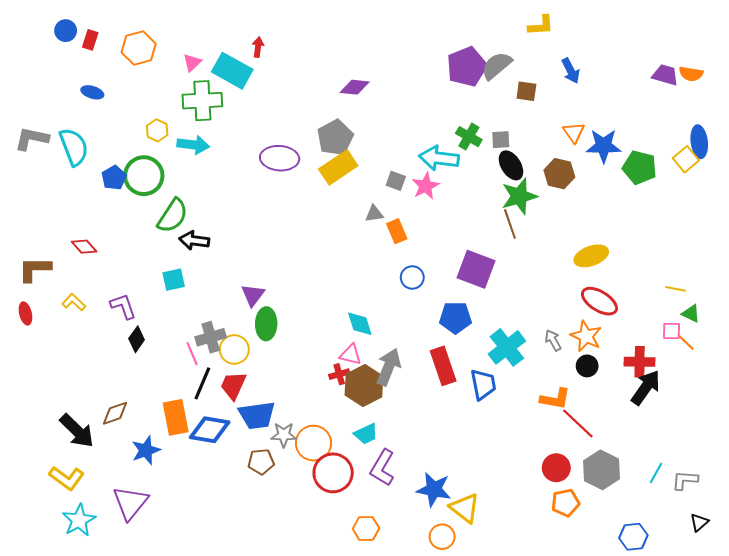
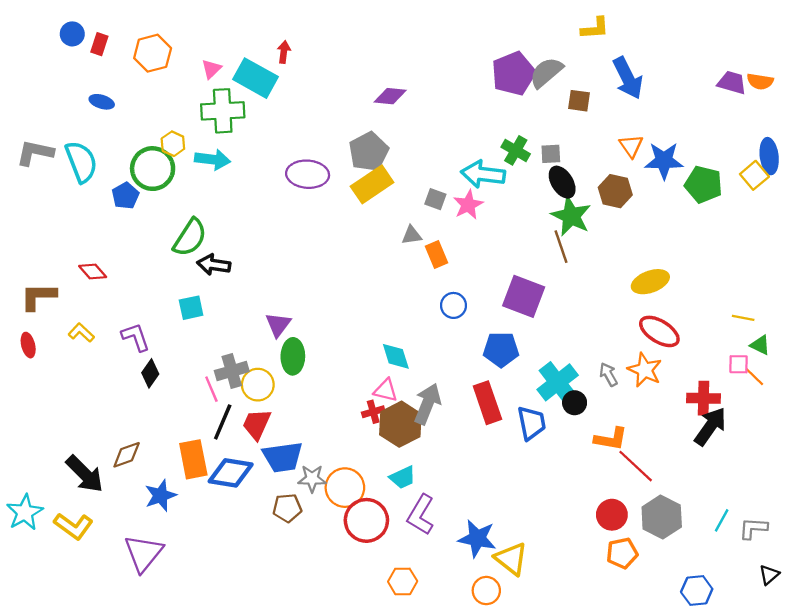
blue arrow: (571, 71) -> (628, 78), size x1.5
green circle: (144, 176) -> (153, 169), moved
green star: (519, 196) -> (571, 216), turned -30
black circle: (587, 366) -> (575, 403), moved
cyan star: (79, 520) -> (25, 512), moved

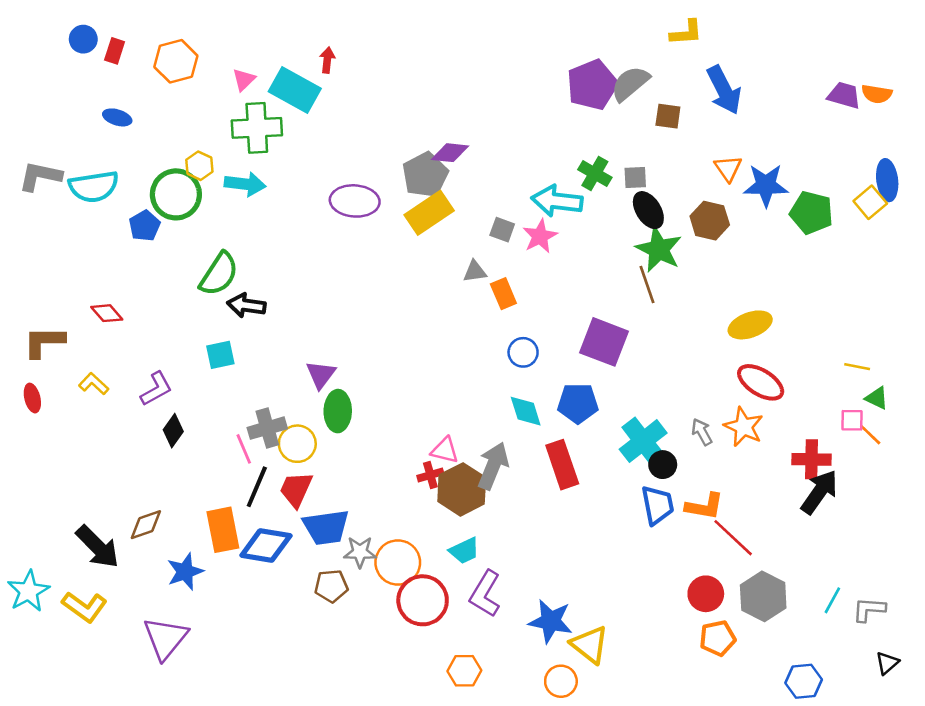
purple diamond: (390, 96) -> (450, 153), moved
cyan semicircle: (81, 162) -> (94, 187), turned 102
purple L-shape: (136, 337) -> (156, 389), turned 80
cyan diamond: (396, 356) -> (526, 411), moved
blue trapezoid: (532, 423) -> (657, 505), moved

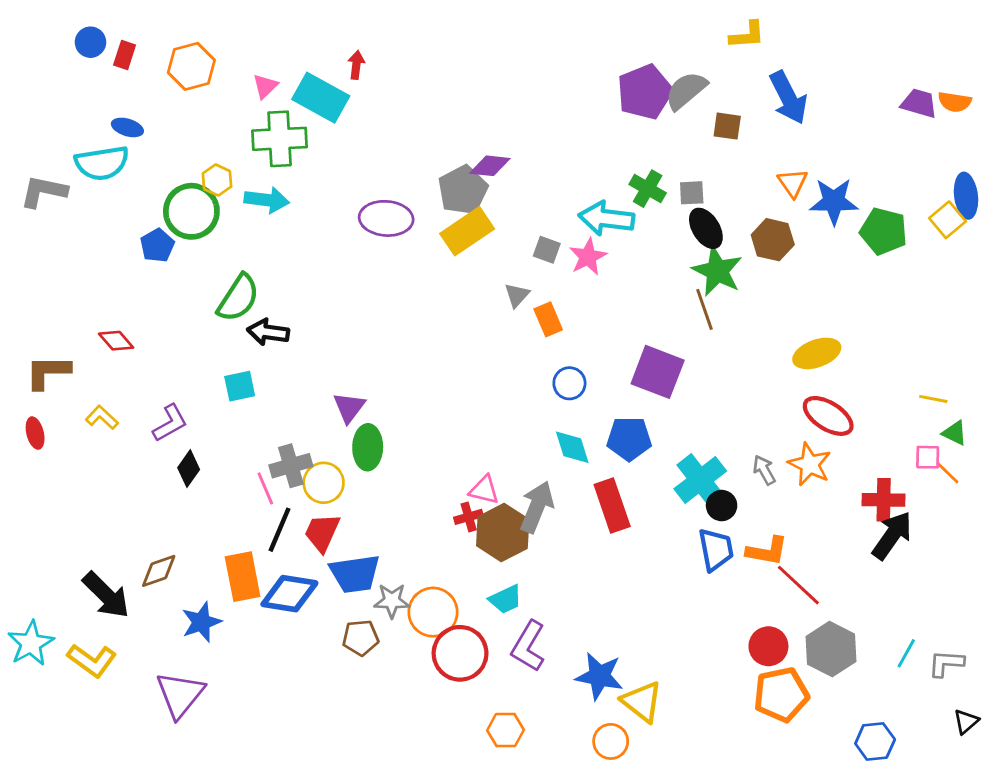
cyan semicircle: (94, 187) -> (102, 163), moved
gray triangle: (475, 271) -> (517, 295), turned -40
orange pentagon: (718, 638) -> (781, 695), size x1.4

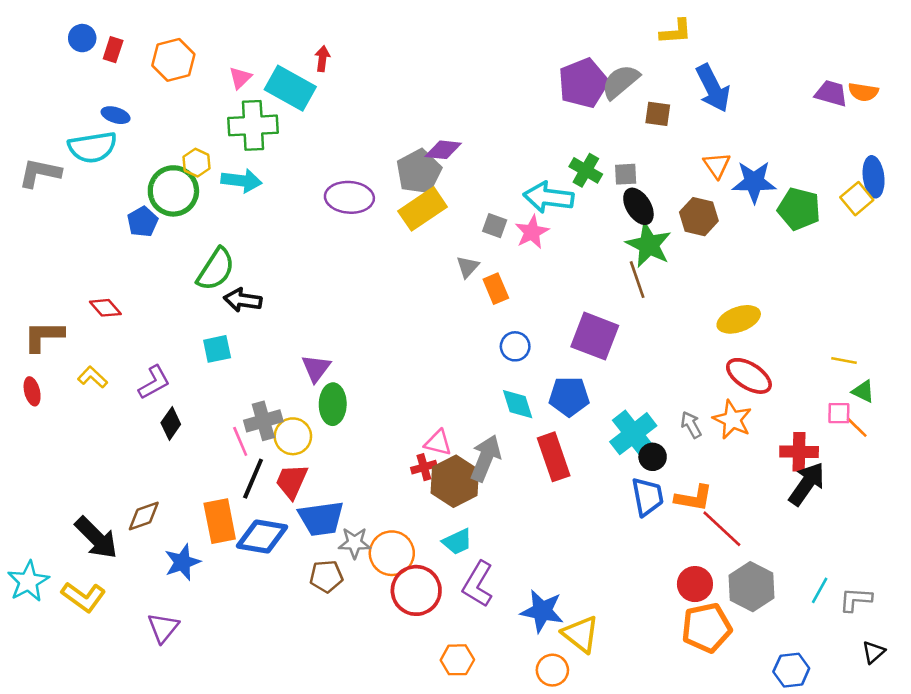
purple triangle: (180, 695) -> (163, 628), size x0.7

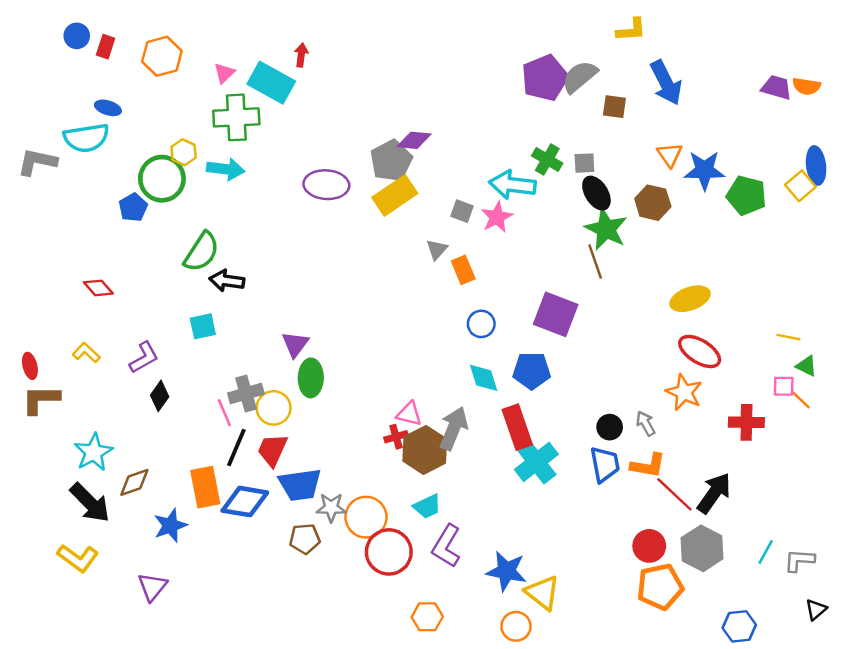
brown L-shape: (44, 336) -> (41, 400), moved
gray arrow: (691, 425) -> (646, 424), moved
cyan cross: (633, 434) -> (536, 462), moved
black arrow: (807, 484) -> (714, 493), moved
cyan star: (28, 581) -> (94, 452), moved

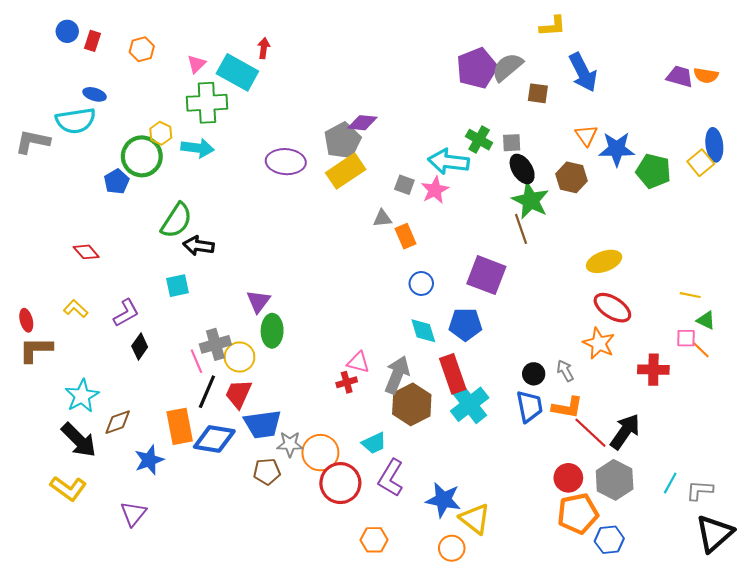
orange hexagon: (162, 56) -> (142, 49), size x0.7
gray triangle: (437, 249) -> (382, 218), turned 42
brown hexagon: (425, 450) -> (412, 404), moved
black triangle: (816, 610) -> (714, 533), size x2.0
blue hexagon: (739, 626) -> (609, 540), moved

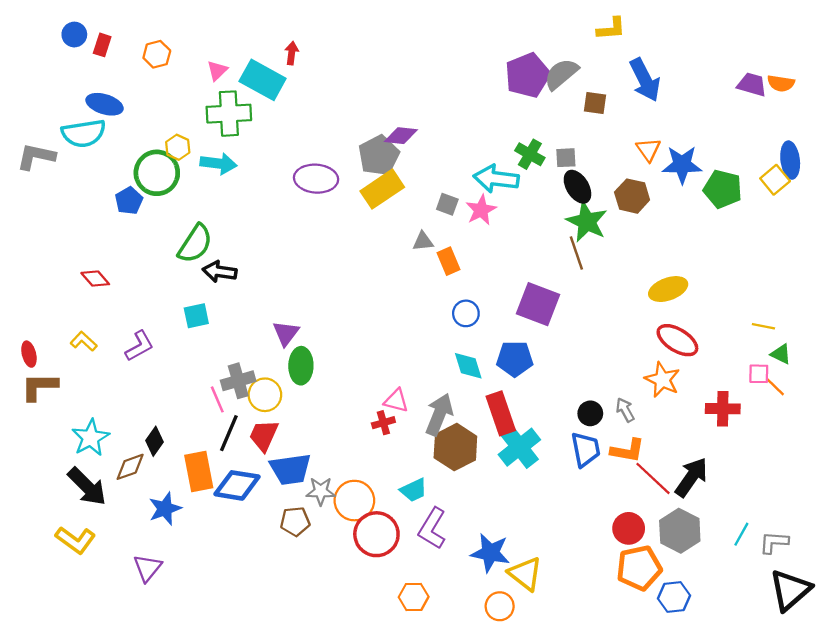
blue ellipse: (95, 94) -> (105, 104), size x1.4
black diamond: (140, 347) -> (154, 441), moved

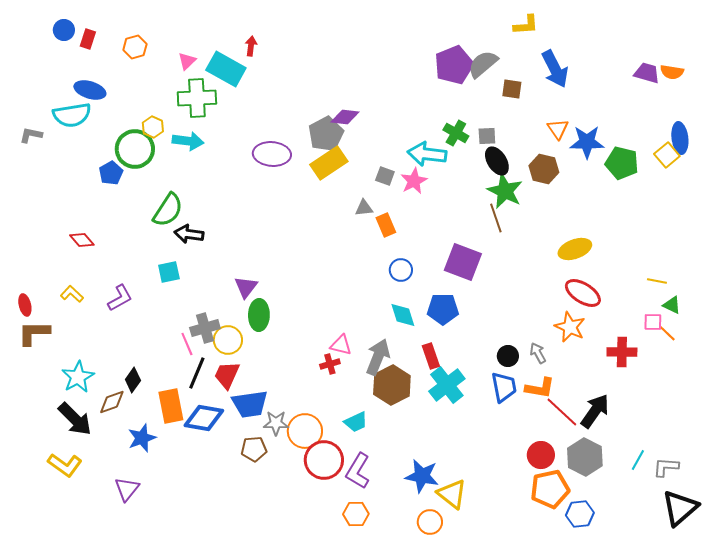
gray L-shape: (36, 157) -> (31, 135), size x0.7
red rectangle: (501, 413) -> (431, 356), size x0.7
purple L-shape: (432, 528) -> (358, 471), moved

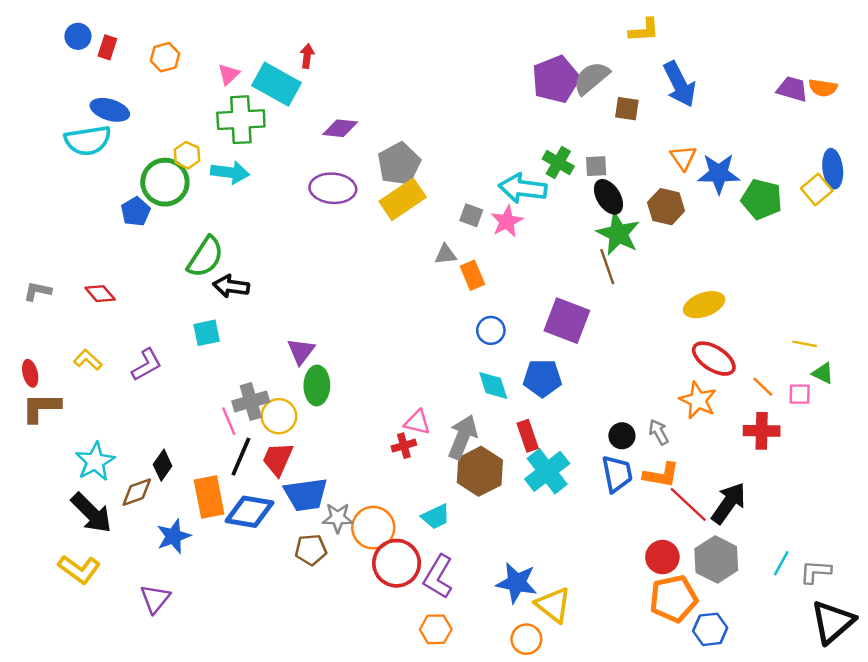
purple diamond: (345, 117) -> (340, 128), moved
gray L-shape: (31, 135) -> (38, 291), moved
orange line: (667, 333) -> (763, 387), moved

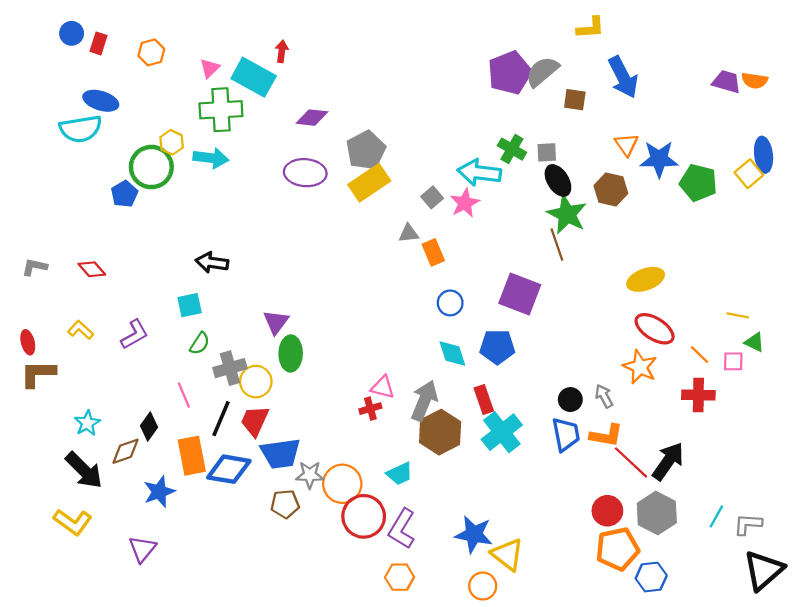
gray square: (471, 215) -> (432, 197), turned 30
green semicircle: (205, 257) -> (200, 343), moved, size x0.6
pink line: (229, 421) -> (184, 395), moved
cyan star: (95, 461) -> (87, 423), size x0.7

